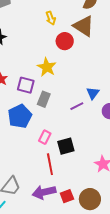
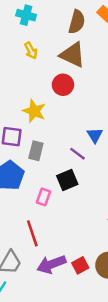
red circle: (65, 41) -> (63, 85), moved
purple line: (77, 106) -> (77, 154), turned 72
black square: (66, 146) -> (67, 180), moved
red line: (50, 164) -> (32, 233), moved

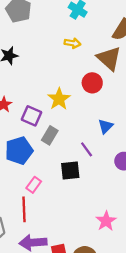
yellow arrow: (31, 51) -> (72, 43), turned -70
blue triangle: (95, 135) -> (106, 126), moved
pink rectangle: (43, 197) -> (34, 185), moved

